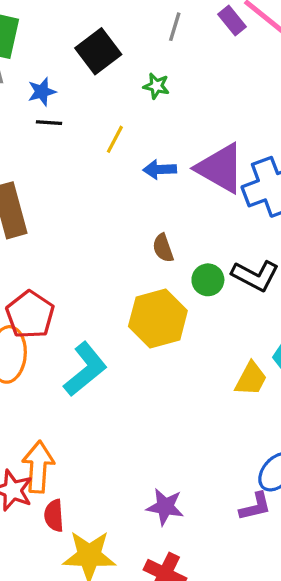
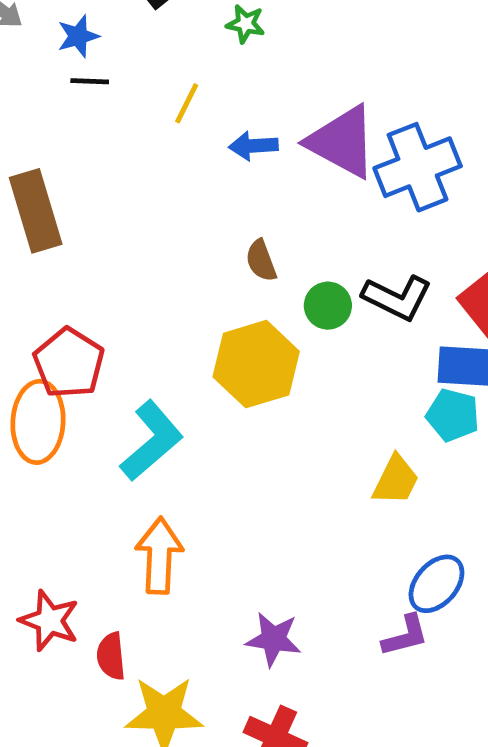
yellow trapezoid: (251, 379) -> (396, 480), moved
orange arrow: (38, 467) -> (159, 556), moved

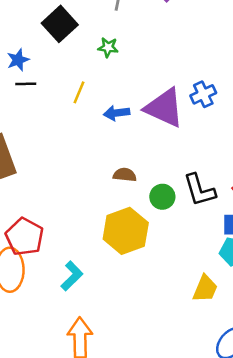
blue cross: (418, 167) -> (203, 94), moved, size x0.6
brown semicircle: (261, 261) -> (125, 175), turned 120
black L-shape: (397, 298) -> (199, 190), turned 51
cyan L-shape: (152, 441) -> (72, 276), size x0.7

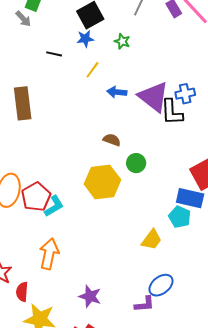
blue star: (18, 60) -> (85, 39), moved
black L-shape: (199, 190) -> (172, 112), moved
red pentagon: (24, 237) -> (36, 197), moved

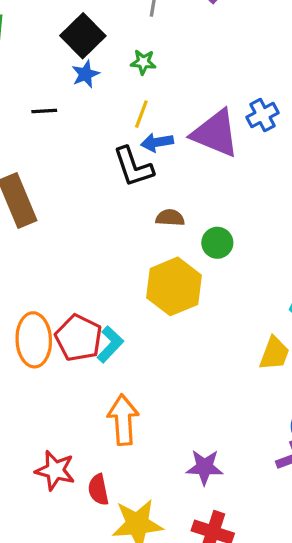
yellow line: (92, 70) -> (141, 114), moved
black L-shape: (172, 112) -> (133, 167), moved

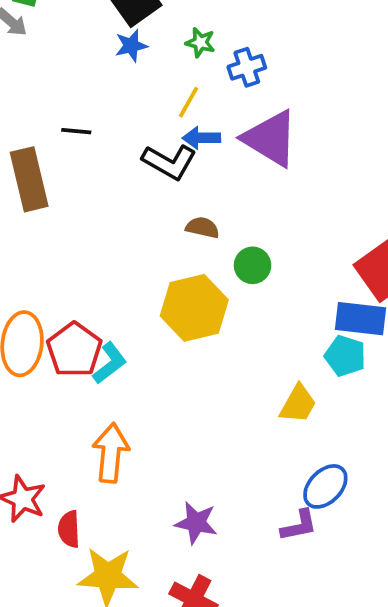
black line: (44, 111) -> (76, 131), moved
blue cross: (262, 115) -> (247, 67), moved
black L-shape: (133, 167) -> (169, 162), turned -51

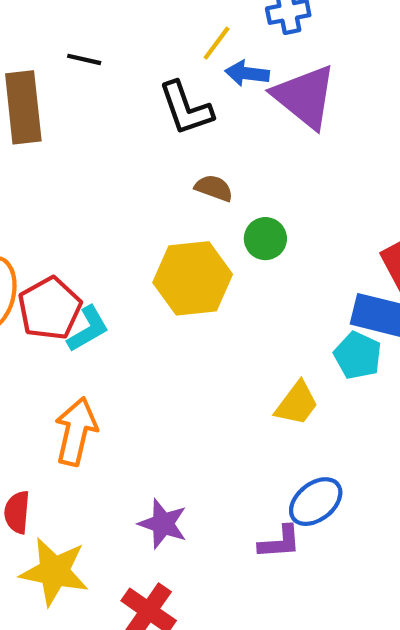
blue arrow: (201, 138) -> (247, 73), moved
black L-shape: (169, 162) -> (186, 108), turned 34

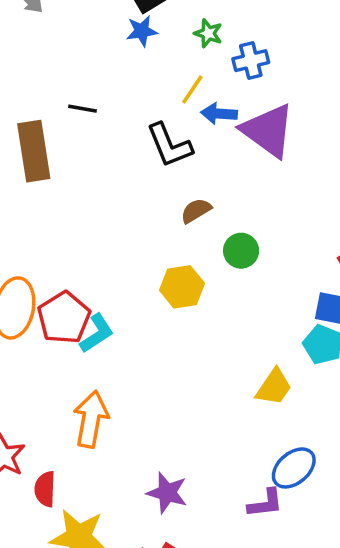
brown semicircle: (214, 188) -> (196, 211), turned -48
yellow hexagon: (193, 278) -> (182, 287), size x0.7

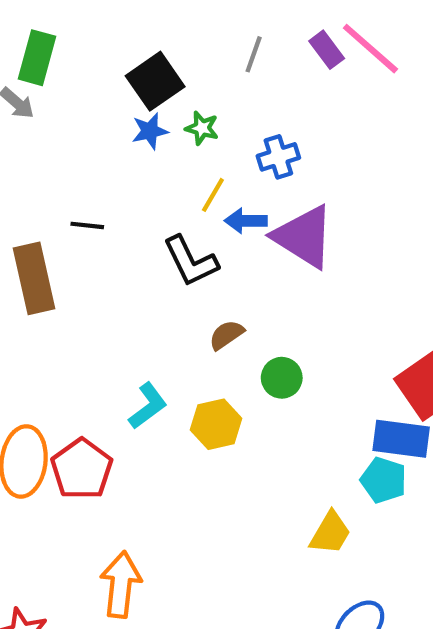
green star: (208, 33) -> (202, 128), moved
cyan L-shape: (97, 333) -> (148, 406), moved

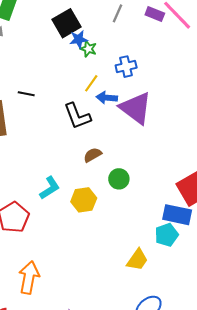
purple rectangle: (327, 50) -> (155, 14), turned -36
blue star: (150, 131) -> (79, 39), moved
cyan pentagon: (384, 480) -> (167, 235), turned 30

